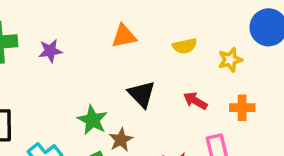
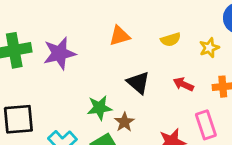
purple star: (50, 51) -> (59, 53), size x1.6
green star: (93, 120) -> (99, 108), turned -30

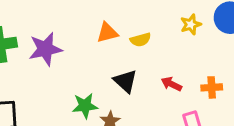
yellow semicircle: (171, 40) -> (141, 40), moved
yellow star: (209, 48) -> (191, 24), moved

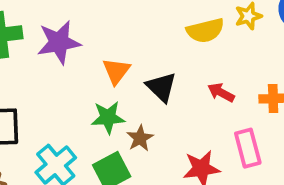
orange triangle: (107, 33) -> (116, 71), moved, turned -40
yellow semicircle: (141, 40) -> (205, 30), moved, size x1.4

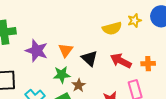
purple star: (59, 42) -> (37, 51), moved, turned 30
red arrow: (221, 93) -> (121, 61), size x1.5

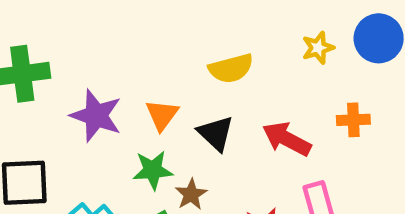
yellow semicircle: (112, 28) -> (231, 68), moved
orange cross: (148, 64) -> (353, 120), moved

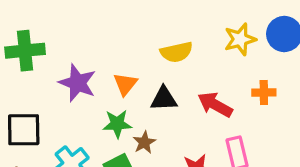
yellow star: (318, 48) -> (240, 39), size x1.4
black triangle: (216, 133) -> (164, 99), turned -48

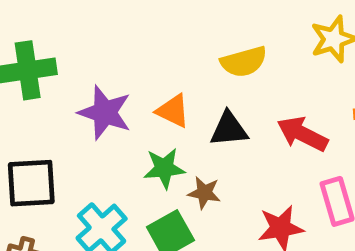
orange triangle: (125, 84) -> (173, 111), turned -40
brown star: (144, 142) -> (204, 193), turned -30

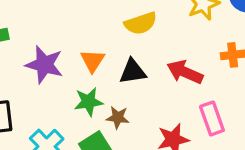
orange triangle: (173, 111) -> (93, 61), turned 40

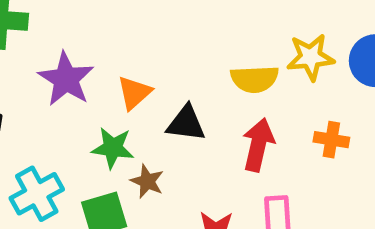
yellow semicircle: (141, 23) -> (255, 79), moved
red arrow: (185, 72) -> (258, 145), turned 64

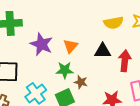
yellow semicircle: (255, 79) -> (113, 23), moved
black triangle: (186, 123) -> (103, 51), moved

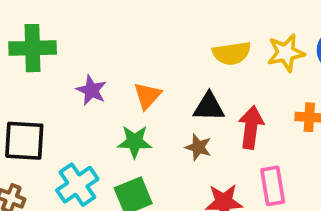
purple star: (41, 44) -> (91, 90), size x0.7
brown star: (81, 82) -> (198, 147), moved

